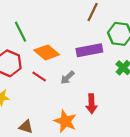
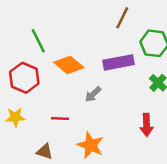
red line: (39, 76) -> (60, 118), moved, turned -32
red arrow: (91, 104) -> (147, 125), moved

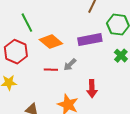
red line: (60, 118) -> (51, 70), moved
red arrow: (147, 125) -> (92, 89), moved

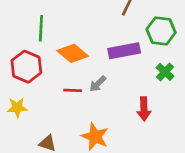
green line: (27, 23) -> (41, 28), turned 30
red arrow: (92, 89) -> (144, 109), moved

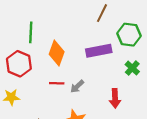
orange diamond: (73, 53) -> (57, 53), turned 70
gray arrow: (98, 84) -> (77, 86), moved

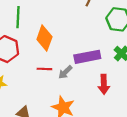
purple rectangle: (99, 51) -> (87, 57), moved

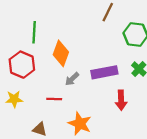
red line: (44, 69) -> (54, 99), moved
gray arrow: (65, 72) -> (72, 79), moved

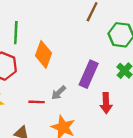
purple rectangle: (104, 72) -> (89, 74), turned -55
gray arrow: (72, 79) -> (59, 93), moved

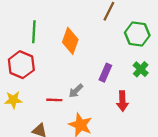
orange diamond: (44, 54) -> (70, 41), moved
purple rectangle: (89, 74) -> (105, 73), size x0.7

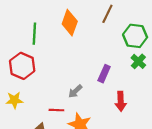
orange diamond: (70, 41) -> (70, 23), moved
green cross: (141, 69) -> (138, 61), moved
red line: (54, 100) -> (56, 110), moved

